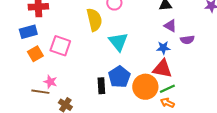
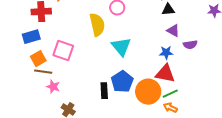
brown line: (40, 92) -> (43, 72), moved

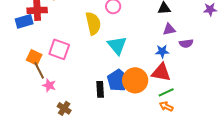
purple triangle: (173, 31) -> (169, 29), turned -40
blue rectangle: (31, 37) -> (24, 21), moved
orange square: (38, 59) -> (34, 57), turned -35
brown line: (43, 72) -> (39, 70), turned 54
orange circle: (148, 92) -> (135, 80), moved

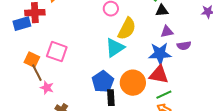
yellow semicircle: (93, 23) -> (127, 29), moved, turned 40
cyan triangle: (117, 45) -> (115, 48), turned 35
blue star: (162, 51) -> (160, 54), size x1.6
blue pentagon: (118, 80) -> (103, 82), moved
black rectangle: (100, 89) -> (111, 98), moved

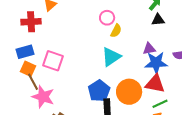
blue rectangle: (22, 24) -> (25, 52), moved
yellow semicircle: (127, 29) -> (116, 31), moved, size x0.6
purple triangle: (167, 32) -> (149, 49), moved
pink star: (47, 88) -> (43, 97), size x1.6

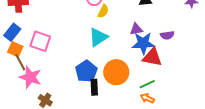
blue rectangle: (25, 52) -> (12, 32), turned -36
red triangle: (155, 84) -> (152, 57), moved

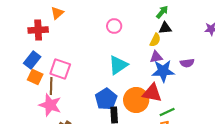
yellow semicircle: (103, 11) -> (155, 40), moved
red triangle: (152, 57) -> (152, 93), moved
brown line: (20, 62) -> (51, 86), moved, turned 30

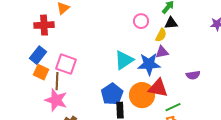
pink circle: (114, 26) -> (141, 21), moved
purple semicircle: (187, 63) -> (193, 75), moved
blue star: (163, 71) -> (149, 64), moved

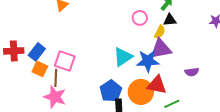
red cross: (44, 25) -> (14, 51), moved
purple triangle: (162, 52) -> (161, 49), size x1.6

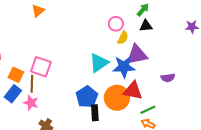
yellow semicircle: (160, 32) -> (123, 38), moved
blue rectangle: (37, 52) -> (13, 94), moved
pink star: (55, 97) -> (31, 103), size x0.7

